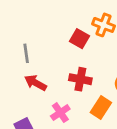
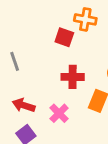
red arrow: (36, 83) -> (24, 105), moved

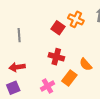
red arrow: (24, 105) -> (17, 67), turned -42
pink cross: (59, 113) -> (47, 86), moved

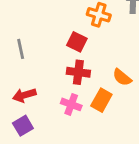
red square: (58, 28) -> (77, 42), moved
pink cross: (47, 86) -> (71, 104), moved, turned -32

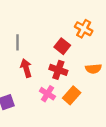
orange semicircle: (122, 77) -> (93, 69), moved, turned -56
red arrow: (24, 95) -> (26, 68), moved, turned 78

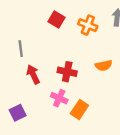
red square: (62, 46) -> (57, 19), moved
orange rectangle: (72, 95) -> (79, 110), moved

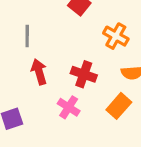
orange cross: (88, 25) -> (116, 36), moved
orange rectangle: (79, 110) -> (119, 106), moved

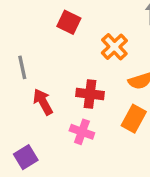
orange cross: (116, 36) -> (114, 47), turned 30

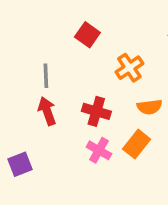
gray line: (22, 67) -> (46, 76), moved
pink cross: (82, 132) -> (99, 150), moved

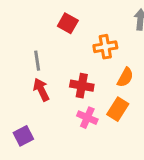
orange cross: (129, 68) -> (105, 47), turned 30
orange semicircle: (150, 107) -> (125, 77), turned -48

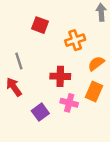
orange semicircle: (125, 77) -> (96, 63), turned -147
red arrow: (41, 90) -> (14, 87), moved
purple square: (23, 136) -> (40, 112), moved

